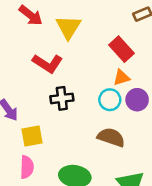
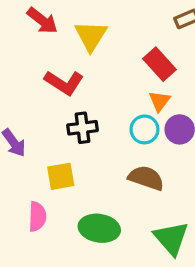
orange triangle: (122, 78) -> (160, 101), turned -36
yellow square: (32, 136) -> (61, 176), moved

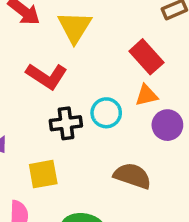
orange triangle: (160, 101) -> (146, 95), turned 40
cyan circle: (144, 129) -> (106, 113), moved

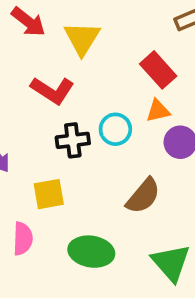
brown semicircle: (132, 176) -> (143, 196), turned 111

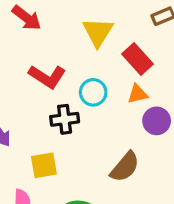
yellow triangle: (82, 38) -> (98, 32), moved
cyan circle: (115, 129) -> (93, 92), moved

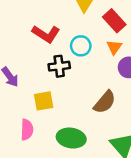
orange triangle: (138, 94) -> (114, 47), turned -42

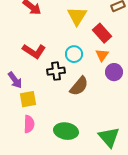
red L-shape: (46, 34) -> (34, 51), moved
yellow square: (44, 101) -> (28, 99), moved
brown semicircle: (105, 102) -> (79, 86), moved

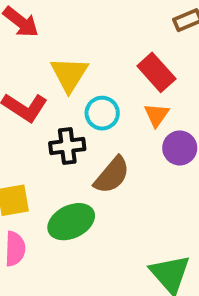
yellow triangle: (77, 16) -> (69, 74), moved
green ellipse: (66, 131) -> (71, 222), moved, turned -35

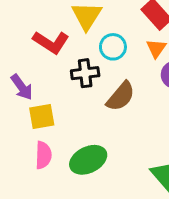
green ellipse: (71, 222) -> (88, 160), moved

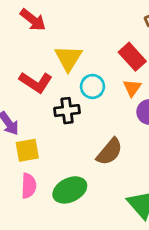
brown semicircle: (121, 96) -> (110, 152), moved

